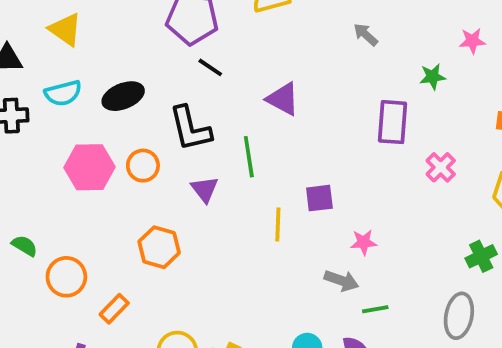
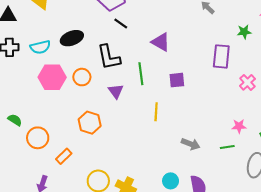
cyan semicircle: (63, 93) -> (40, 47), moved
purple square: (319, 198) -> (177, 80), moved
pink star: (364, 242) -> (239, 126), moved
green line: (375, 309) -> (227, 147), moved

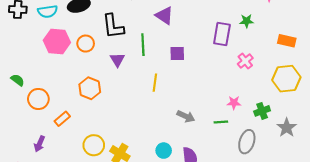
green star: (244, 32) -> (247, 21), moved

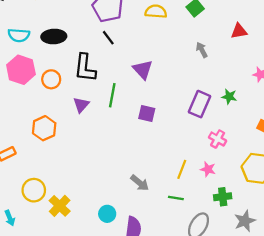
pink cross: (245, 61) -> (218, 139), turned -35
yellow line: (155, 83) -> (182, 169), moved
pink star: (234, 103) -> (208, 169), moved

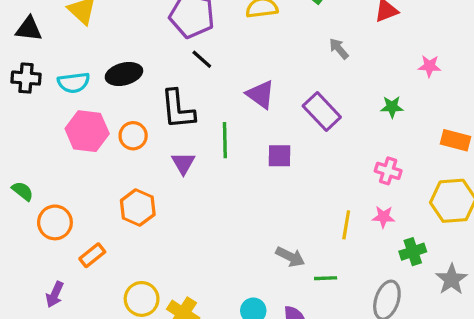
purple rectangle: (200, 104) -> (322, 111), moved, turned -55
green line: (176, 198) -> (326, 278), moved

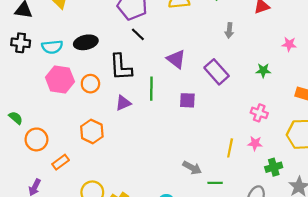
gray arrow: (339, 49) -> (229, 30), turned -136
purple triangle: (183, 163) -> (123, 103), turned 35

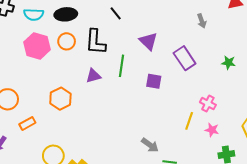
gray arrow: (229, 30) -> (202, 21), turned -32
orange circle: (90, 84) -> (67, 41), moved
pink cross: (259, 113) -> (208, 104), moved
yellow line: (230, 148) -> (189, 121), moved

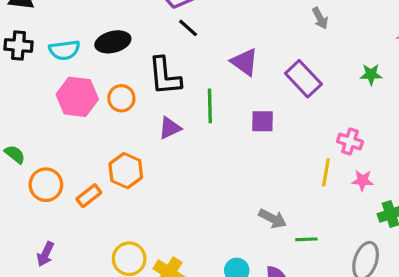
orange circle: (67, 41) -> (121, 98), moved
orange rectangle: (27, 123) -> (89, 196), moved

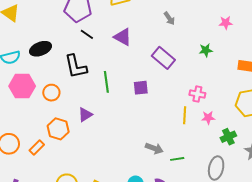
purple triangle: (244, 62) -> (123, 37), moved
orange circle: (121, 98) -> (51, 93), moved
purple triangle: (170, 128) -> (85, 115), moved

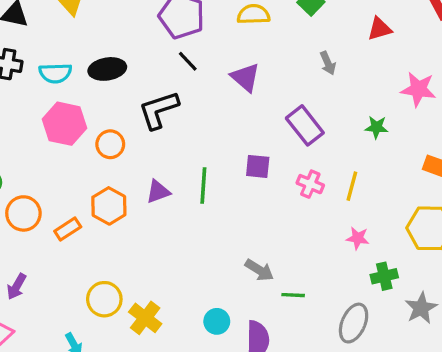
pink star: (226, 23) -> (418, 89), size x1.5
black L-shape: (76, 66) -> (159, 110), turned 72
green line: (106, 82) -> (203, 186), moved
pink cross: (197, 94) -> (310, 184), moved
yellow line: (185, 115) -> (352, 186), moved

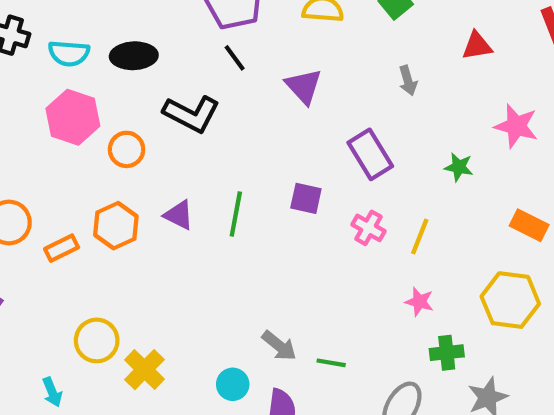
black L-shape: (159, 110) -> (191, 114), turned -141
purple triangle: (158, 192) -> (179, 215), turned 40
gray arrow: (259, 270) -> (279, 346), moved

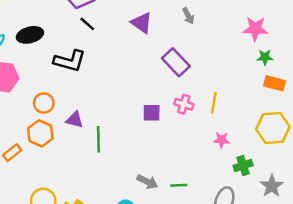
purple triangle: (304, 86) -> (142, 23), moved
orange circle: (127, 149) -> (44, 103), moved
green star: (459, 167) -> (265, 57), moved
purple square: (306, 198) -> (152, 113), moved
green line: (236, 214) -> (98, 139), moved

